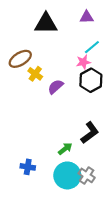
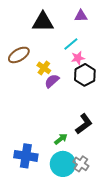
cyan line: (92, 47) -> (71, 44), moved
yellow cross: (35, 74) -> (44, 68), moved
blue cross: (28, 167) -> (26, 156), size x1.6

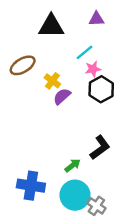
gray cross: (81, 164) -> (96, 206), moved

